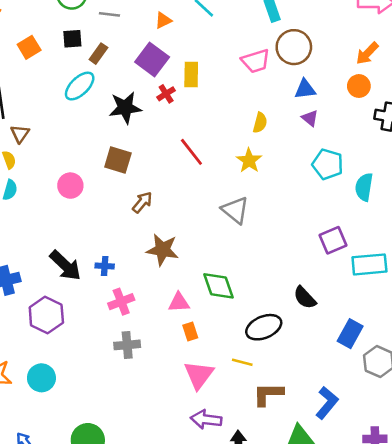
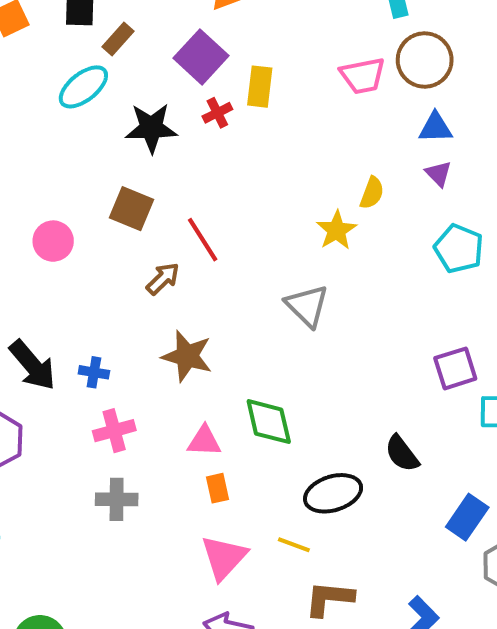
yellow semicircle: (260, 123) -> (372, 193), moved
red line: (191, 152) -> (203, 240), moved

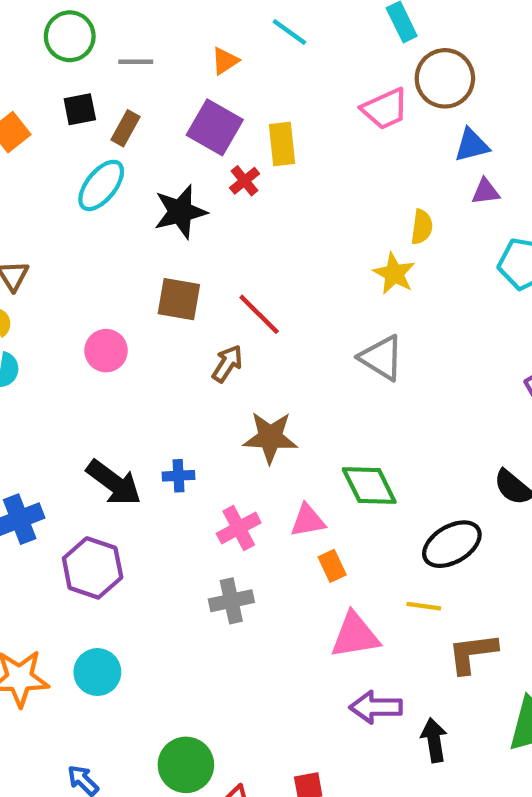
purple triangle: (438, 174) -> (486, 192), turned -40
pink cross: (114, 431) -> (239, 528), moved
pink triangle: (224, 557) -> (355, 635), turned 51

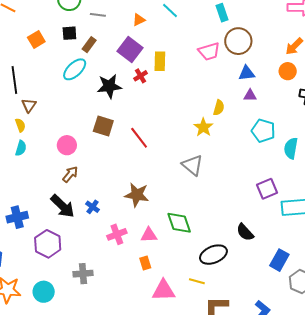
brown arrow: (227, 364) -> (70, 174), moved
blue cross: (178, 476) -> (93, 207), turned 32
orange rectangle: (332, 566) -> (145, 263), moved
gray cross: (231, 601) -> (83, 274), moved

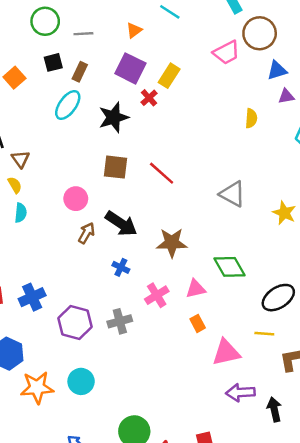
yellow rectangle: (160, 61) -> (169, 76), turned 42
yellow star: (203, 127) -> (284, 213), moved
black arrow: (63, 206) -> (121, 224), moved
gray cross: (83, 274) -> (120, 321), moved

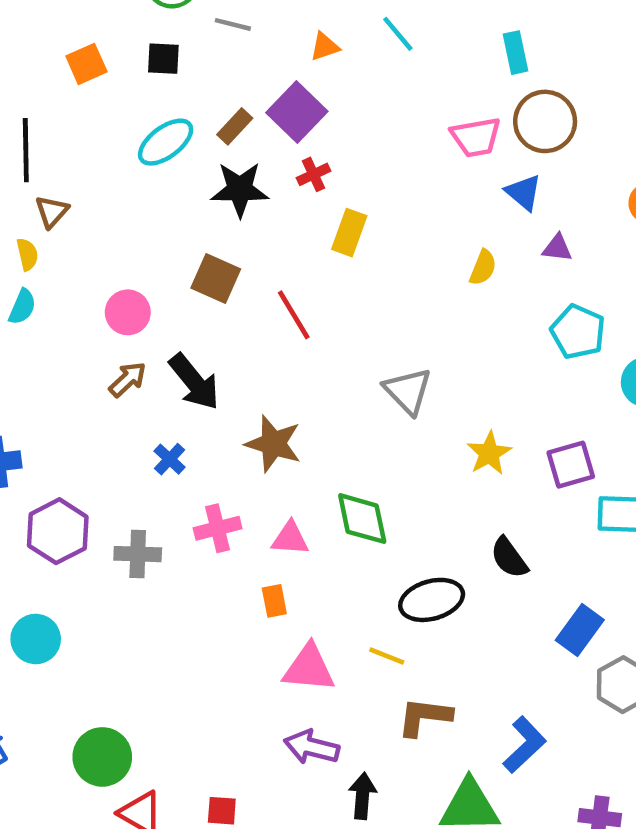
blue triangle: (277, 70) -> (524, 192), moved, turned 40
brown rectangle: (80, 72) -> (235, 126), moved
yellow rectangle: (169, 76) -> (349, 233), moved, turned -30

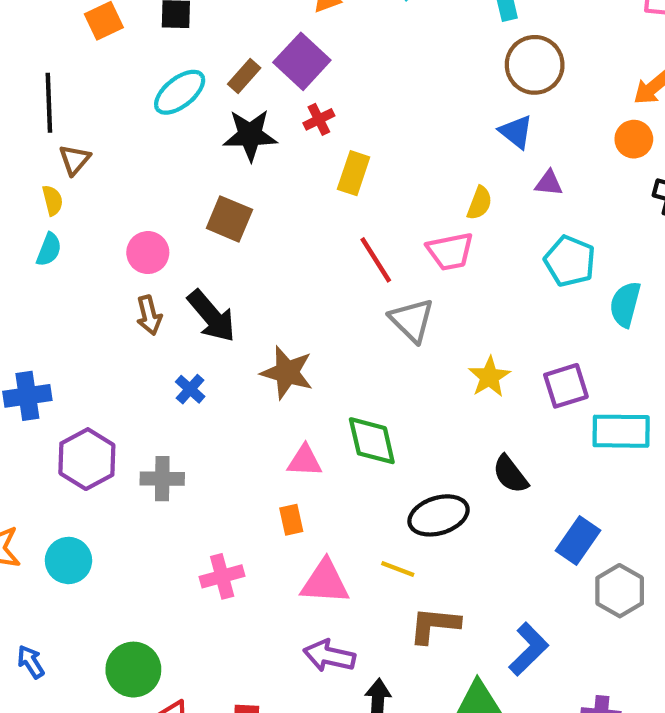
pink trapezoid: (476, 137) -> (450, 251), moved
red line: (294, 315) -> (376, 260), moved
brown arrow: (128, 379) -> (149, 315), turned 120
pink cross: (218, 528) -> (222, 576), moved

